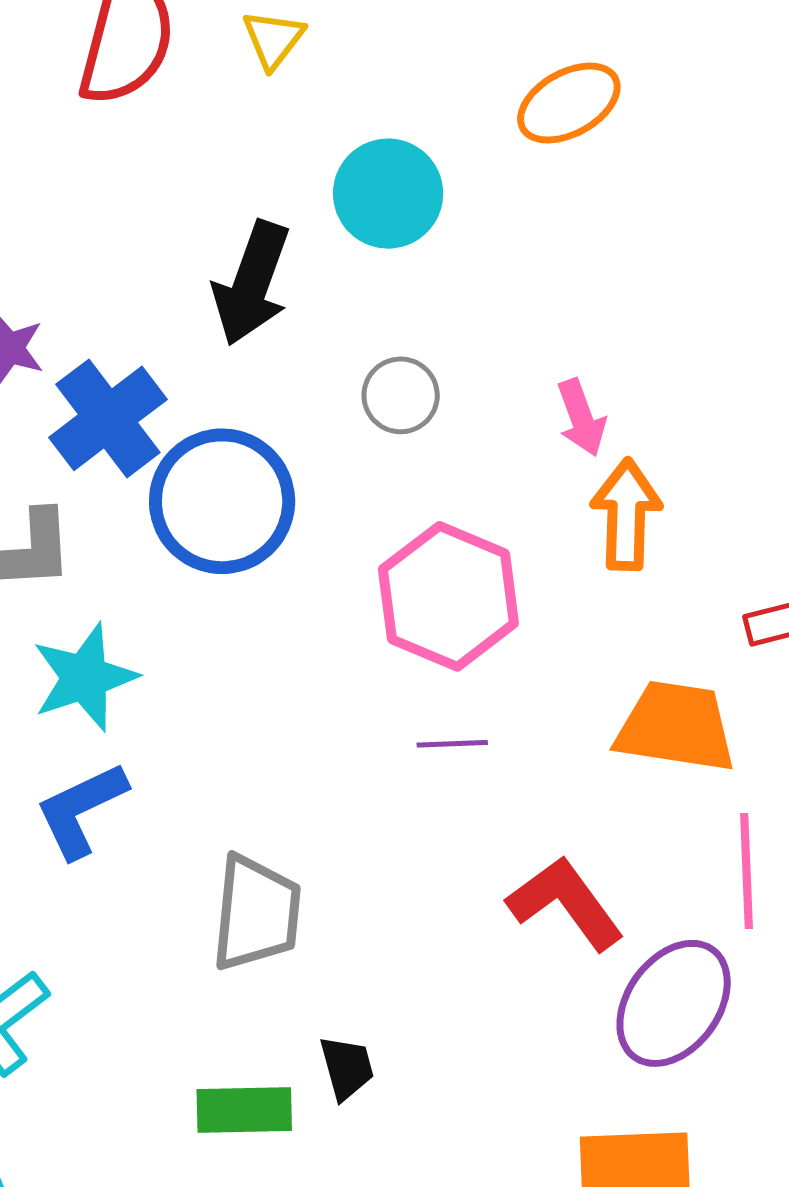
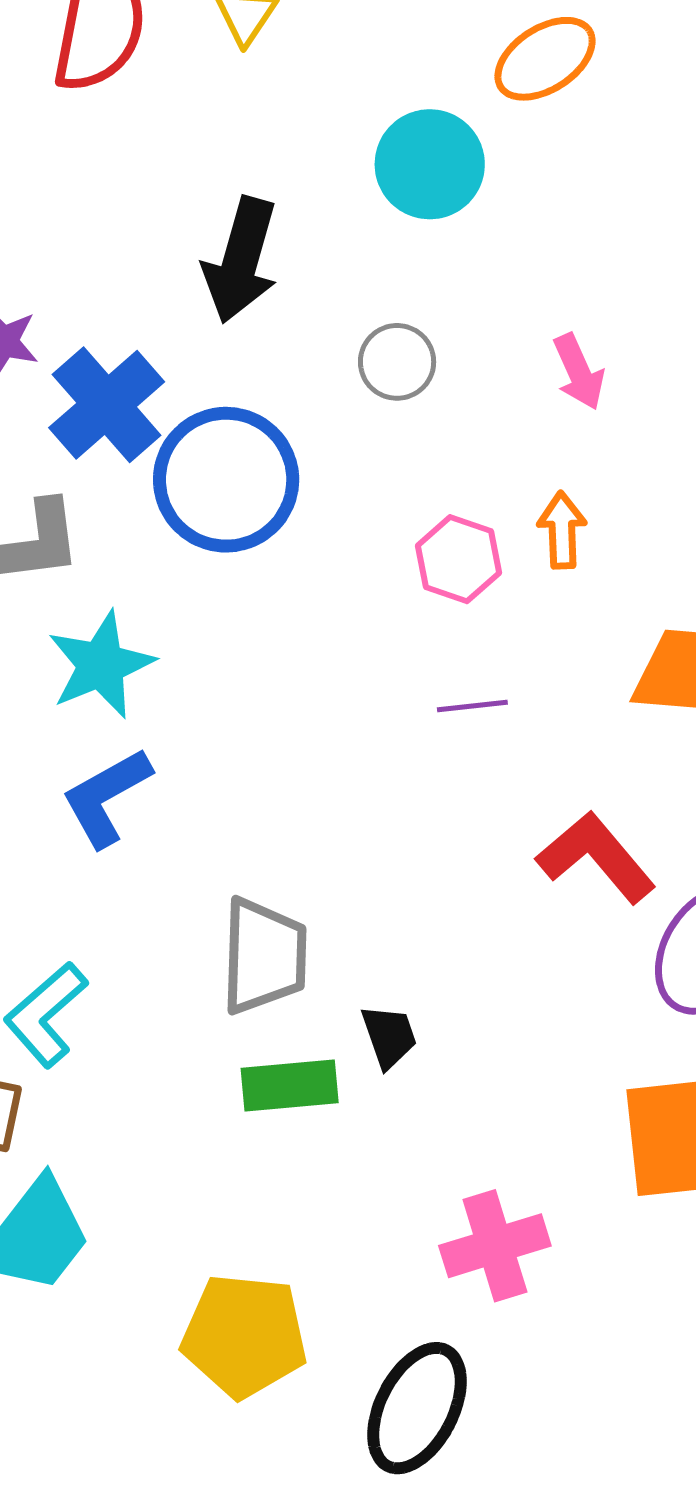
cyan circle: (388, 194) -> (430, 164), moved
orange arrow: (626, 515) -> (562, 530), moved, size x0.7
pink hexagon: (448, 596) -> (458, 559), size x0.6
gray trapezoid: (256, 913) -> (264, 956), moved

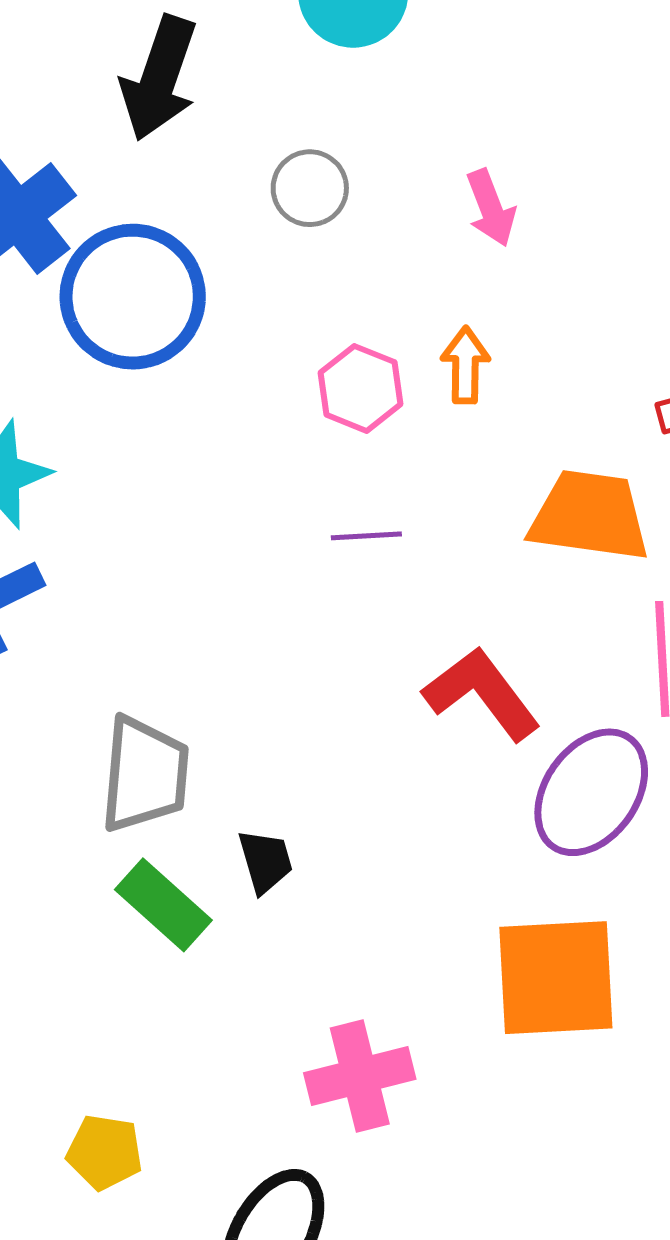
green rectangle: (290, 1086) -> (163, 905), turned 44
yellow pentagon: (244, 1336) -> (105, 1152), size x0.6

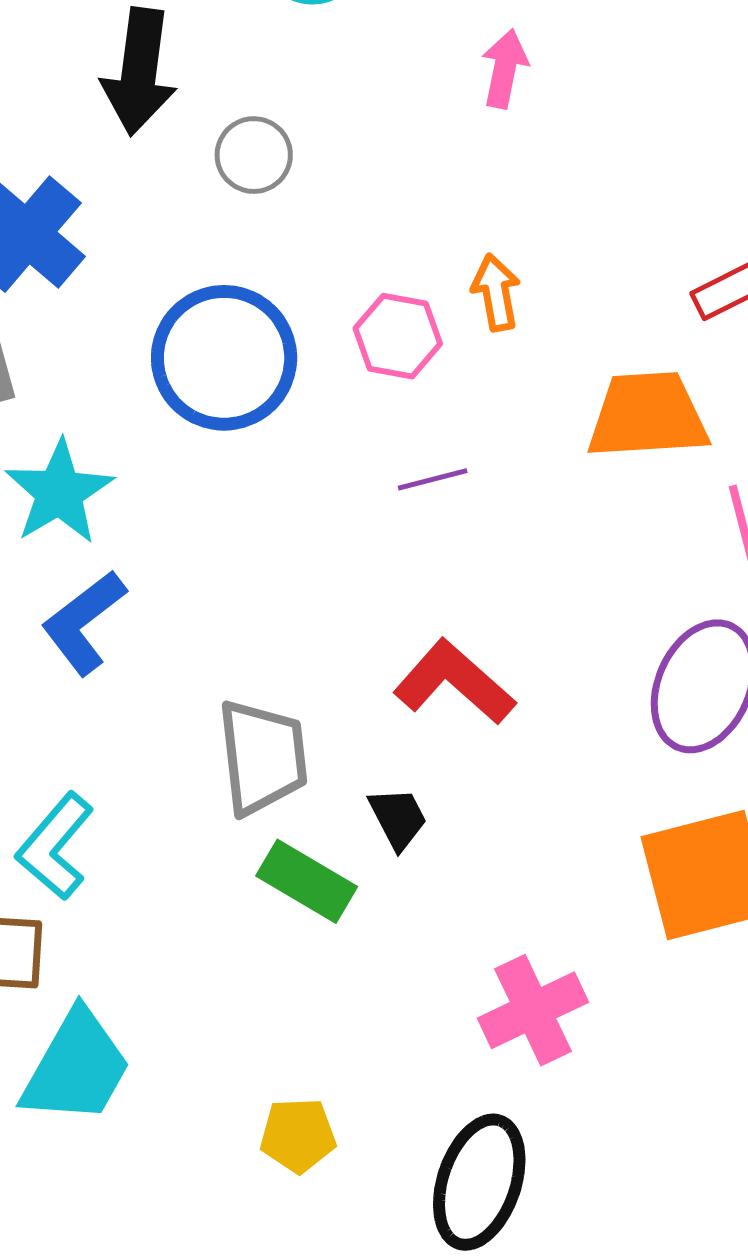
gray circle: (310, 188) -> (254, 155), moved
pink arrow: (491, 208) -> (505, 69), moved, turned -136
blue circle: (133, 297) -> (224, 358), moved
red L-shape: (482, 694) -> (454, 682), moved

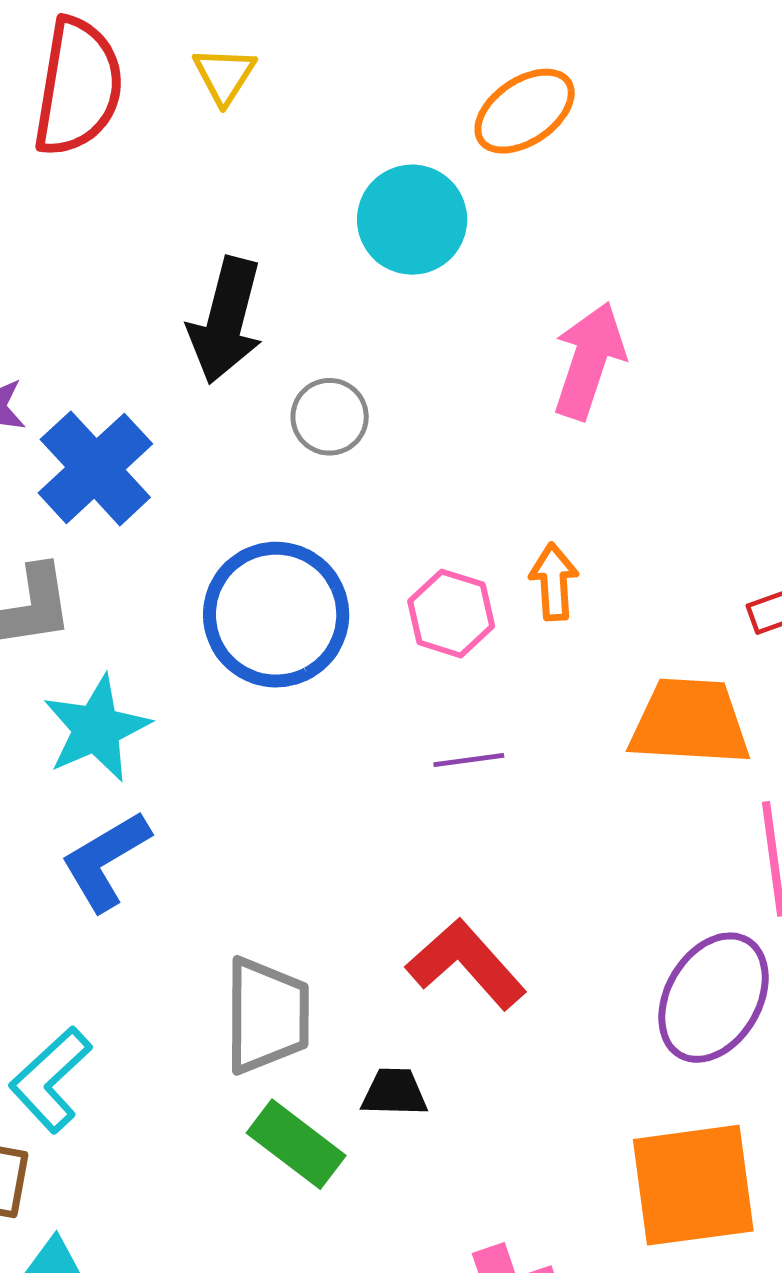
pink arrow: (505, 69) -> (589, 361), size x1.5
black trapezoid: (398, 818) -> (394, 1092), turned -68

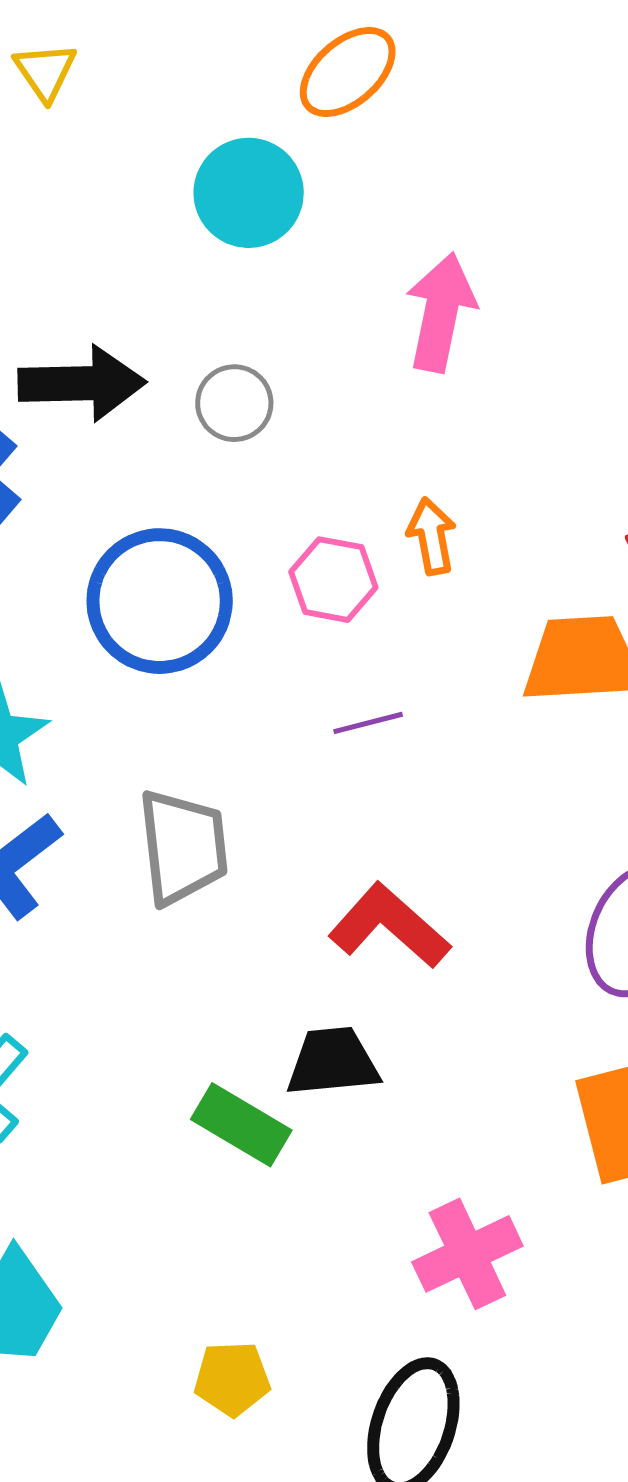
black arrow: (226, 320) -> (82, 383), moved, turned -99
gray circle: (330, 417) -> (234, 403), moved
gray trapezoid: (267, 1015) -> (183, 847), moved
black trapezoid: (394, 1092) -> (333, 1062), size x1.4

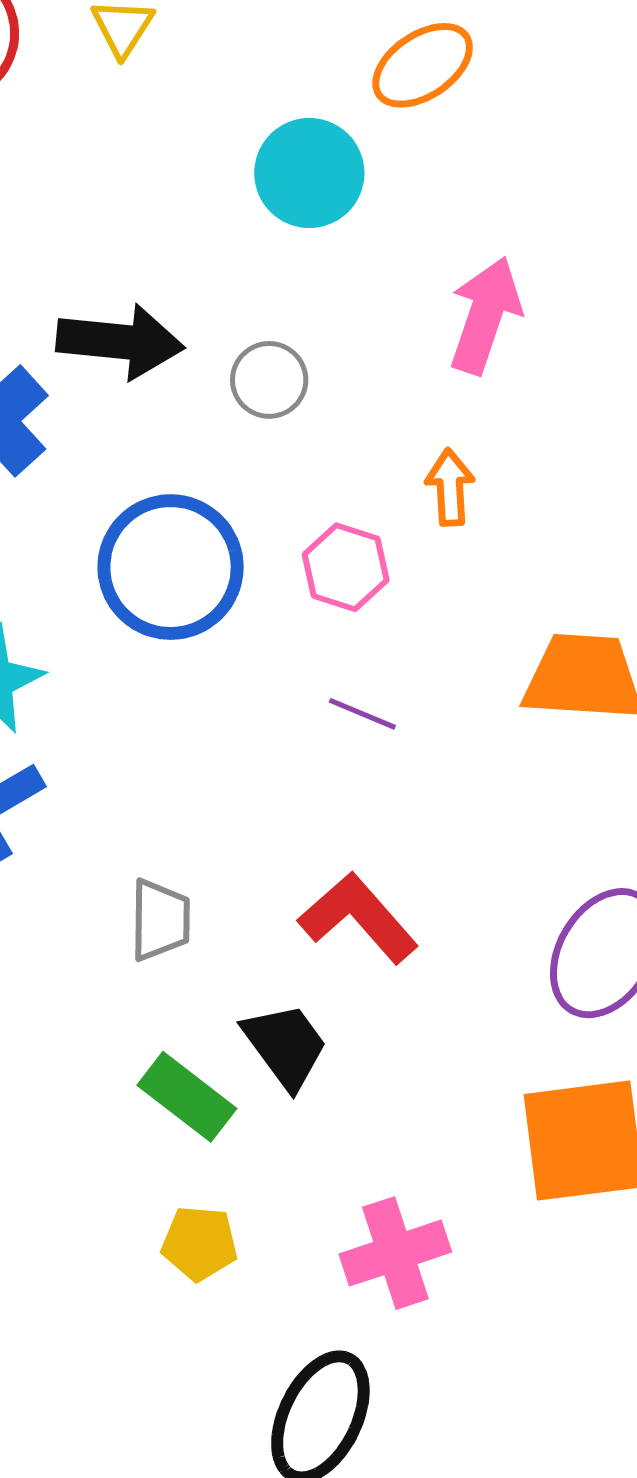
orange arrow: (432, 536) -> (450, 487), moved
purple line: (368, 723) -> (362, 714), turned 30
gray trapezoid: (183, 847) -> (160, 920), moved, size x0.7
black trapezoid: (333, 1062) -> (285, 1046), turned 52
yellow pentagon: (232, 1379) -> (200, 1243), moved

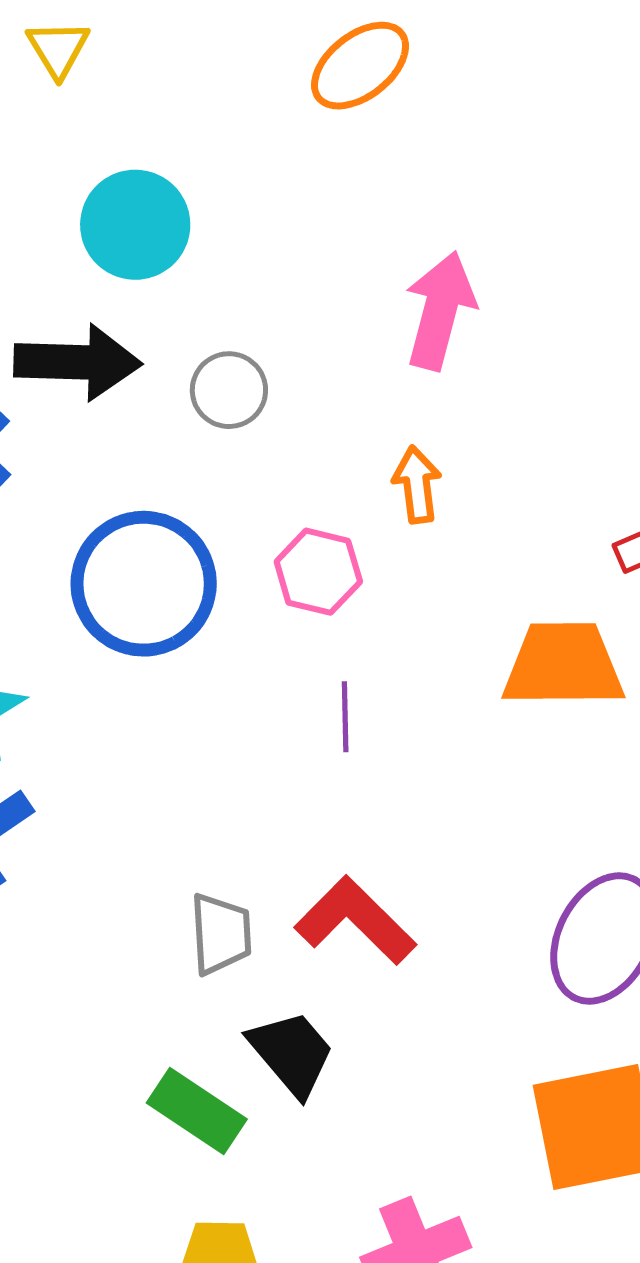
cyan circle: (309, 173) -> (135, 225), moved
purple line: (362, 714) -> (345, 717), turned 70
gray trapezoid: (160, 920) -> (221, 934), moved

